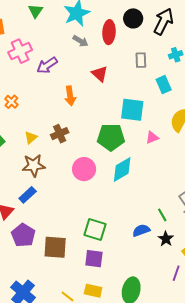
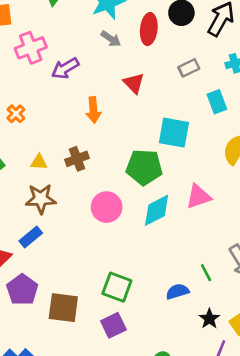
gray rectangle: (141, 60) -> (189, 68), turned 63
pink triangle: (152, 137) -> (198, 197), moved, size x1.5
yellow triangle: (31, 138) -> (39, 162), turned 40
black star: (166, 239) -> (209, 319), moved
purple square: (94, 259) -> (113, 325), turned -36

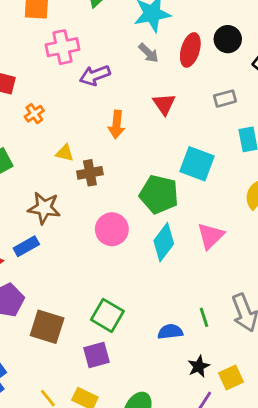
yellow triangle: (39, 162) -> (65, 153), moved
pink triangle: (198, 197) -> (211, 236), turned -36
cyan diamond: (157, 210) -> (164, 242), turned -36

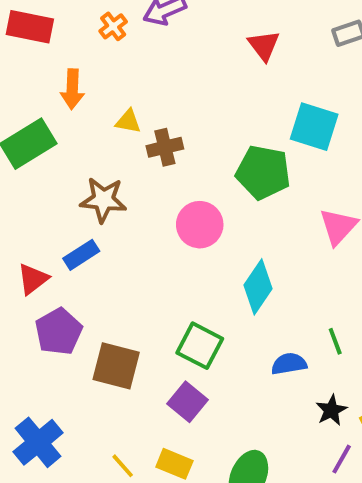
orange cross: (34, 114) -> (113, 26), moved
orange arrow: (117, 125) -> (72, 89), moved
cyan diamond: (164, 242) -> (258, 287), moved
purple square: (97, 355) -> (187, 402), turned -32

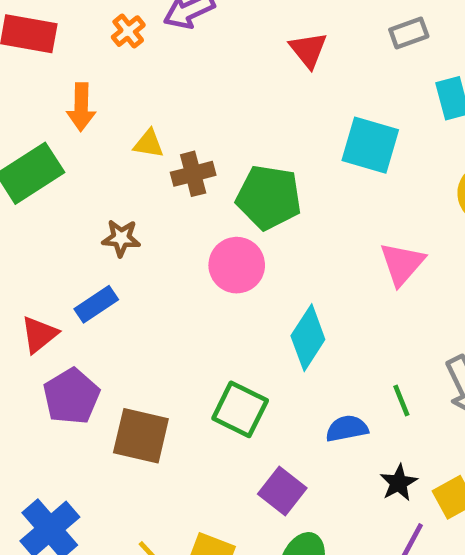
green pentagon: (263, 172) -> (269, 197), moved
brown star: (103, 200) -> (121, 238), size x0.7
purple square: (187, 402) -> (282, 491), moved

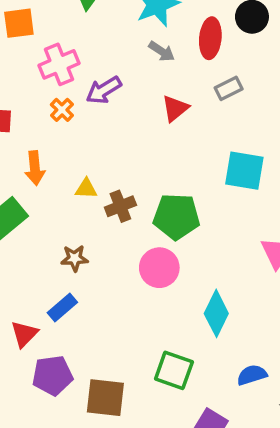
gray rectangle: (409, 33) -> (229, 88), moved
red triangle: (308, 50) -> (175, 108), moved, turned 36
purple pentagon: (71, 396) -> (52, 375), turned 30

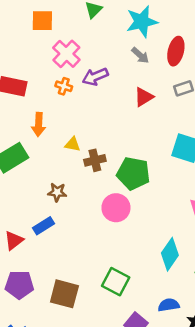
pink cross: (59, 64) -> (66, 54), turned -32
orange cross: (62, 110) -> (64, 86), turned -35
cyan diamond: (216, 313) -> (170, 254), moved
purple pentagon: (52, 375) -> (19, 285), moved
blue semicircle: (252, 375) -> (169, 305), moved

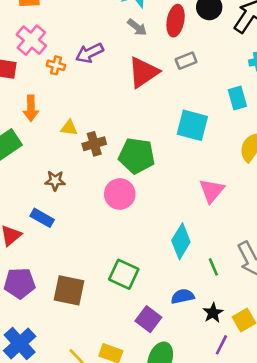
pink cross: (66, 54) -> (31, 40), moved
red triangle: (144, 97) -> (143, 72), size x1.5
blue rectangle: (43, 226) -> (42, 218), turned 65

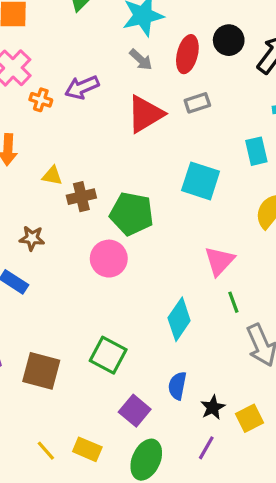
green line: (213, 267) -> (233, 302), moved
blue semicircle: (183, 296) -> (177, 386), turned -70
purple line: (221, 345) -> (206, 448), moved

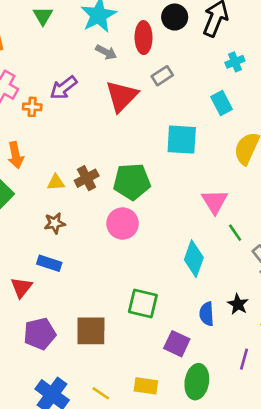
yellow triangle: (52, 176) -> (56, 182), moved
black star: (213, 407) -> (238, 304), moved
yellow line: (46, 451) -> (101, 393), moved

